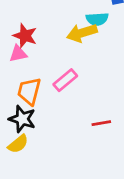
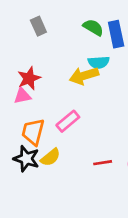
red star: (25, 36) -> (29, 78), turned 30
yellow semicircle: (18, 144) -> (50, 157), moved

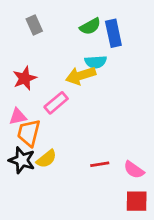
green semicircle: (93, 27) -> (90, 26), turned 120
pink triangle: (22, 96) -> (18, 117), moved
pink rectangle: (68, 121) -> (56, 103), moved

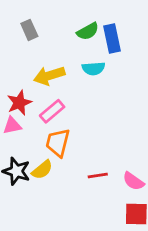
yellow arrow: (81, 76) -> (49, 76), moved
red star: (25, 78) -> (19, 103), moved
orange trapezoid: (29, 133) -> (58, 143), moved

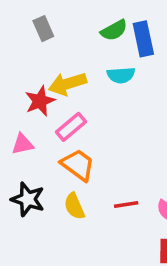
red star: (19, 103) -> (40, 101), moved
orange trapezoid: (58, 143) -> (78, 165), turned 112
yellow semicircle: (42, 170) -> (74, 206), moved, turned 105

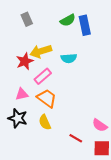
cyan semicircle: (121, 75) -> (69, 58), moved
pink triangle: (23, 144) -> (22, 94), moved
red line: (126, 204) -> (76, 138), moved, turned 40

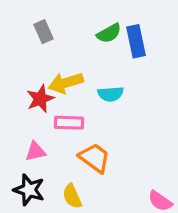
pink rectangle: (43, 76) -> (69, 123), turned 42
orange trapezoid: (47, 98) -> (95, 158), moved

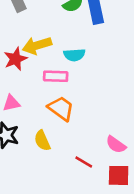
pink rectangle: (69, 123) -> (56, 76), moved

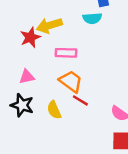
cyan semicircle: (74, 55) -> (92, 18), moved
red line: (84, 162) -> (80, 100), moved

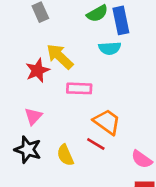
yellow arrow: (49, 25) -> (60, 57), turned 60
pink triangle: (27, 77) -> (33, 116), turned -35
orange trapezoid: (71, 81) -> (107, 122), moved

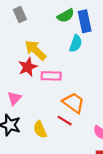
cyan semicircle: (110, 48) -> (76, 44), turned -66
red star: (38, 70) -> (28, 67), moved

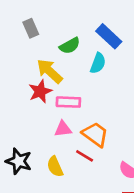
green semicircle: (66, 16) -> (70, 46), moved
blue rectangle: (85, 21) -> (109, 36), turned -35
pink triangle: (14, 98) -> (63, 129), moved, turned 40

